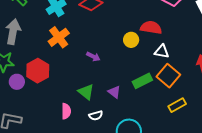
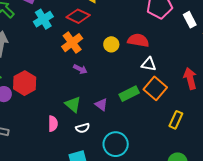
orange cross: (59, 37) -> (72, 43), moved
yellow circle: (131, 40) -> (111, 44), moved
yellow rectangle: (177, 105) -> (176, 120), moved, turned -36

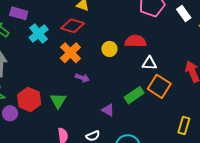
green triangle: (73, 104) -> (58, 101), moved, turned 30
yellow rectangle: (176, 120) -> (184, 126), moved

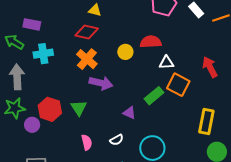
cyan cross: (39, 33) -> (43, 54), moved, turned 36
purple arrow: (82, 78) -> (101, 83), size x1.6
yellow rectangle: (184, 126) -> (206, 122), size x1.4

